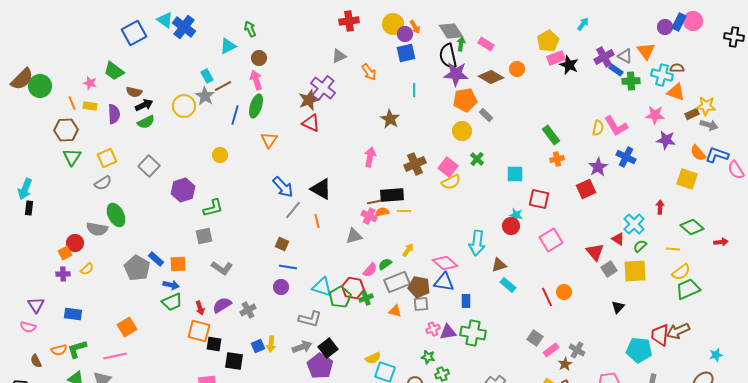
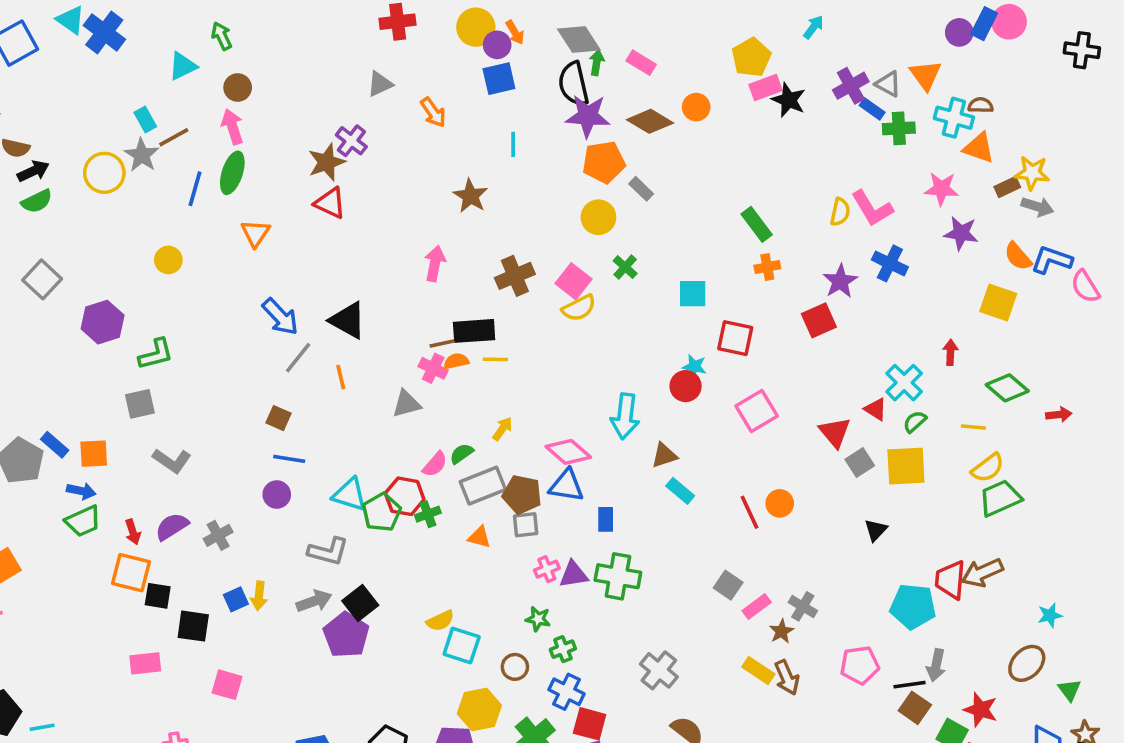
purple cross: (323, 88) -> (351, 141), size x0.7

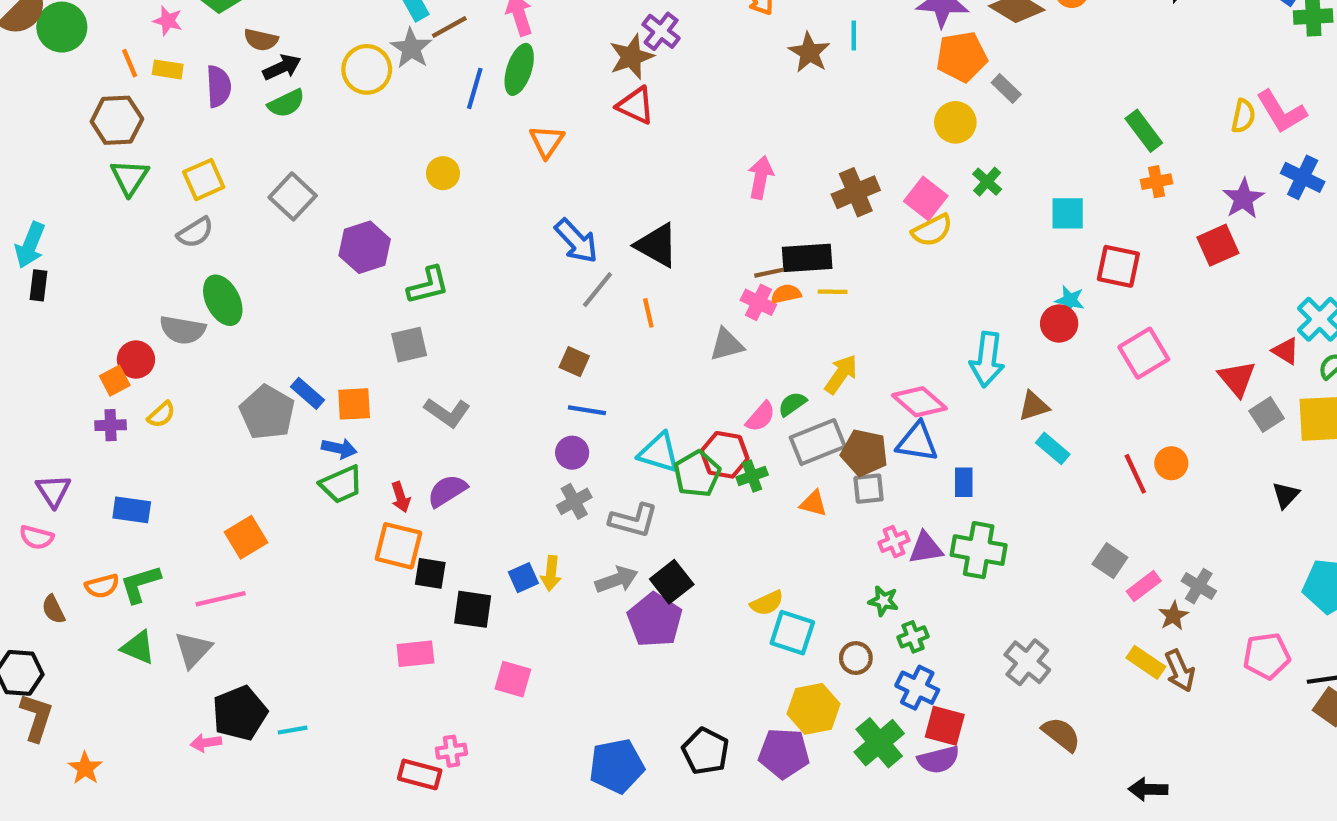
brown star: (470, 196) -> (809, 52), moved
yellow arrow: (502, 429) -> (841, 374), size x1.4
gray cross: (218, 535) -> (574, 501), moved

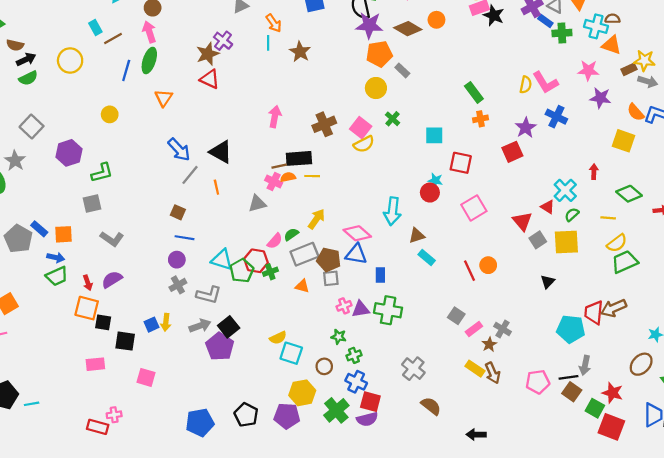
cyan line: (854, 36) -> (268, 43), moved
gray star: (411, 48) -> (15, 161), moved
pink pentagon: (1267, 656) -> (538, 382), moved

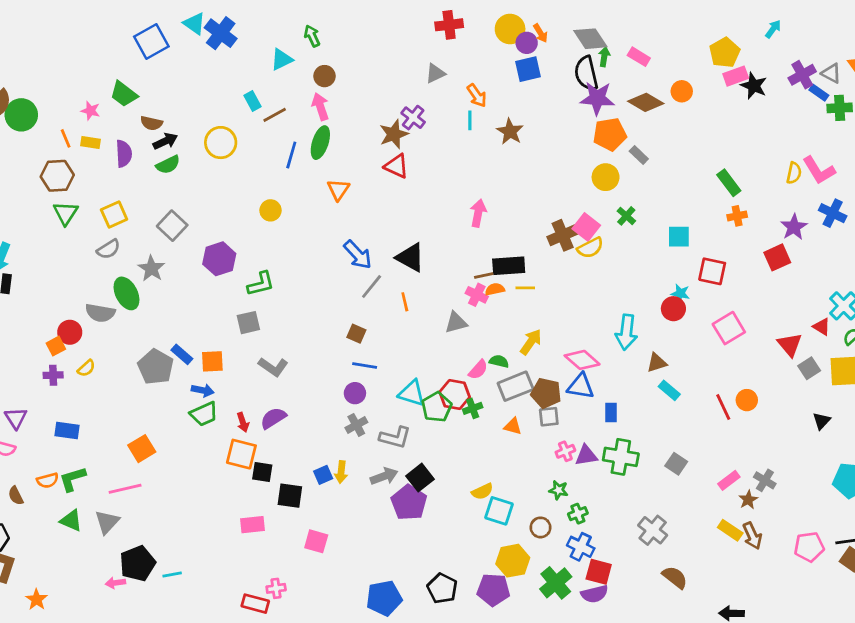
brown cross: (324, 124) -> (563, 235), moved
green semicircle: (291, 234) -> (499, 361), turned 48
gray square: (456, 316) -> (676, 464), moved

